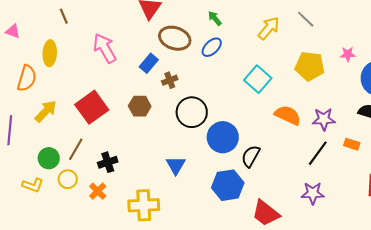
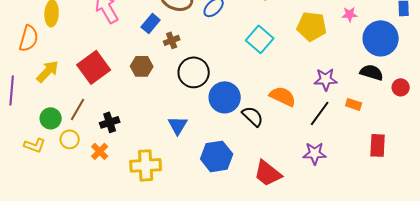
orange semicircle: (288, 115) -> (283, 96), moved
black semicircle: (251, 156) -> (253, 116), turned 105
blue hexagon: (228, 185) -> (217, 156), moved

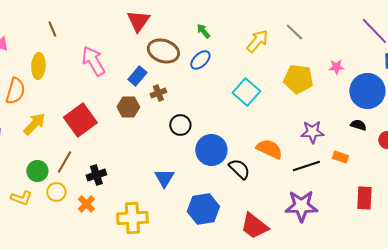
brown hexagon: (142, 66) -> (128, 107), moved
black circle: (194, 72) -> (180, 125), size x0.7
black semicircle: (372, 72) -> (358, 125), size x0.7
black line: (320, 113) -> (306, 166), turned 36
purple star: (315, 153) -> (301, 206), size x1.4

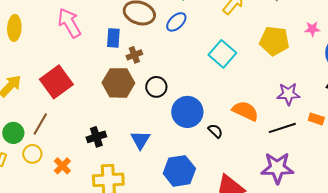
blue rectangle: (137, 76) -> (113, 38), turned -36
brown hexagon: (128, 107) -> (118, 83), moved, size x1.4
black semicircle: (239, 169) -> (215, 131), size x0.7
black cross: (96, 175) -> (96, 137), moved

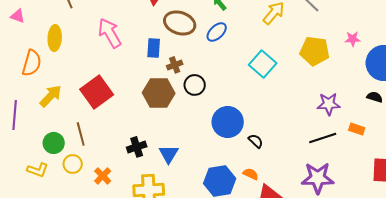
black circle: (156, 87) -> (195, 85), moved
orange semicircle: (245, 111) -> (251, 174), moved, size x0.6
brown line: (40, 124) -> (81, 134), turned -45
blue triangle: (140, 140) -> (169, 154), moved

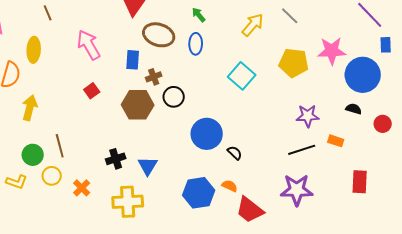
blue ellipse: (217, 32) -> (196, 44), turned -45
pink star: (353, 39) -> (332, 51), size x1.8
red square: (97, 92) -> (92, 91), moved, size x0.5
yellow arrow: (51, 96) -> (30, 108), turned -30

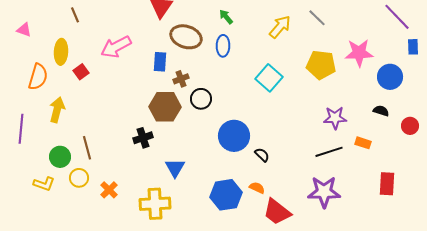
pink arrow: (89, 45) -> (116, 47), turned -88
blue circle: (363, 75) -> (390, 77), size x0.7
red square: (92, 91) -> (81, 72), moved
black cross: (116, 159) -> (143, 138), moved

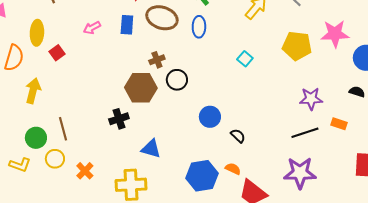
pink arrow: (116, 47) -> (92, 28), size x0.6
blue rectangle: (160, 62) -> (127, 25), moved
cyan square: (269, 78) -> (245, 59), size x0.6
blue circle: (234, 136) -> (210, 117), size x0.7
blue triangle: (175, 168) -> (151, 149), turned -45

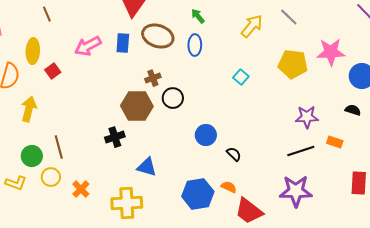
pink arrow: (92, 28) -> (88, 46), size x1.5

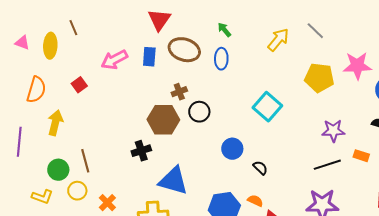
yellow ellipse: (33, 51) -> (50, 46), moved
cyan square: (241, 77) -> (267, 107), moved, size x1.8
blue triangle: (147, 167) -> (173, 181), size x1.5

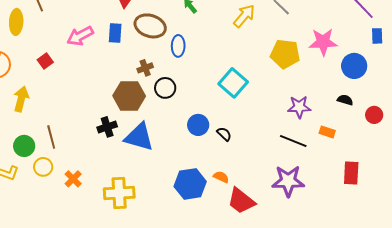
blue ellipse: (221, 59) -> (178, 46), moved
black line: (327, 165) -> (293, 141), turned 40
black semicircle: (260, 168) -> (224, 134), moved
blue triangle: (173, 181) -> (139, 137), moved

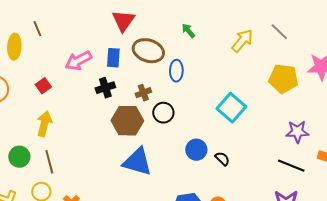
yellow arrow: (21, 99) -> (44, 124), moved
black cross: (107, 127) -> (105, 88), moved
green circle: (24, 146) -> (19, 157), moved

